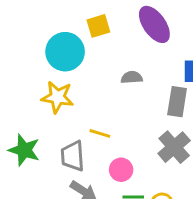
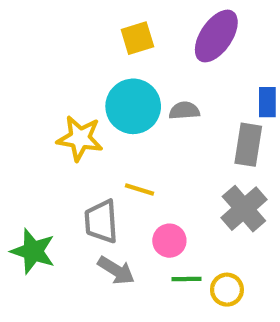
purple ellipse: (154, 24) -> (216, 36), turned 69
cyan circle: (65, 52) -> (133, 106), moved
green star: (24, 150) -> (33, 251), moved

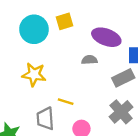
purple ellipse: (216, 36) -> (106, 37), moved, turned 76
cyan circle: (133, 106) -> (34, 29), moved
gray rectangle: (248, 145) -> (123, 78), turned 55

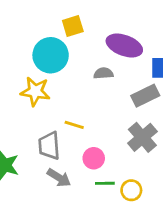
cyan circle: (34, 29) -> (51, 55), moved

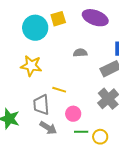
purple ellipse: (124, 45) -> (95, 18), moved
cyan circle: (51, 55) -> (35, 28), moved

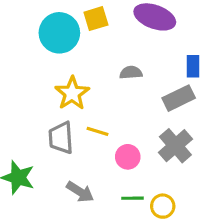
yellow star: (31, 66) -> (72, 93), moved, turned 30
gray trapezoid: (41, 105) -> (61, 138), moved
pink circle: (73, 114) -> (128, 157), moved

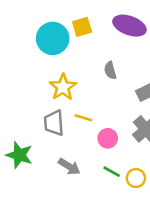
gray semicircle: (131, 73) -> (110, 70), turned -102
green line: (133, 198) -> (112, 172), turned 30

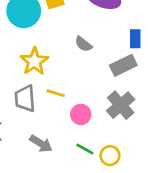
gray semicircle: (110, 70) -> (83, 44), turned -36

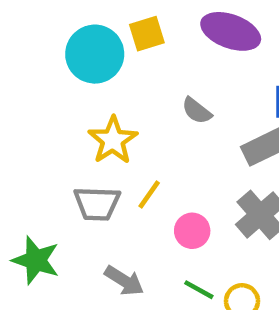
yellow line: (56, 93) -> (149, 195), turned -72
gray trapezoid: (25, 99) -> (97, 204), turned -84

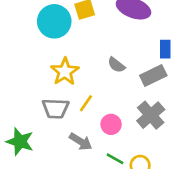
gray semicircle: (197, 111) -> (116, 65), moved
gray arrow: (124, 281) -> (81, 142), moved

